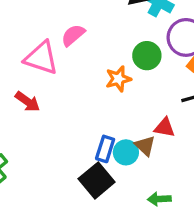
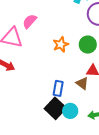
green circle: (147, 56) -> (88, 45), moved
cyan circle: (126, 152) -> (70, 111), moved

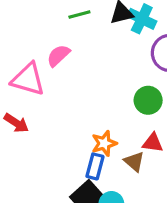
orange star: (61, 44) -> (104, 143), moved

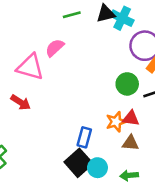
orange star: (104, 143) -> (116, 122), moved
brown triangle: (134, 162) -> (130, 143), moved, turned -36

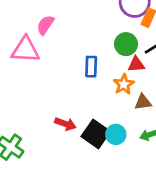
red arrow: (21, 102) -> (65, 124), moved
red triangle: (131, 118) -> (136, 64), moved
blue rectangle: (84, 137) -> (91, 67), moved

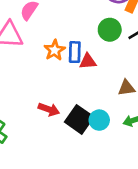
red triangle: (136, 64) -> (88, 61), moved
orange star: (124, 84) -> (55, 50), moved

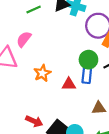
blue rectangle: (75, 52) -> (87, 75), moved

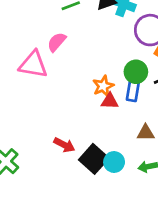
orange star: (42, 73) -> (103, 86), moved

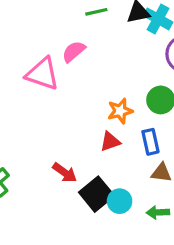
blue rectangle: (133, 91) -> (150, 142), moved, turned -30
red triangle: (110, 101) -> (110, 142), moved, turned -30

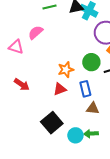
pink triangle: (42, 74) -> (16, 47), size x0.7
red arrow: (65, 173) -> (22, 85), moved
cyan circle: (120, 201) -> (75, 135), moved

